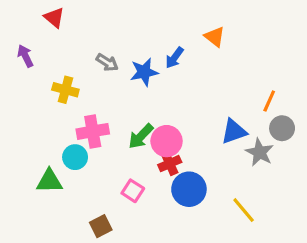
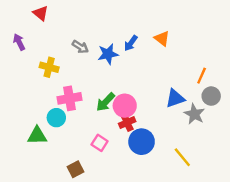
orange triangle: (215, 37) -> (162, 38), moved

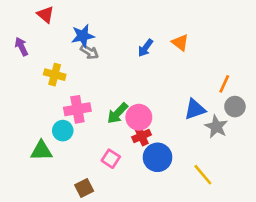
blue star: (108, 54) -> (83, 36), moved

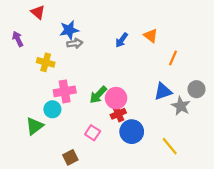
gray arrow: (89, 52) -> (75, 43), turned -40
orange line: (224, 84) -> (173, 58), moved
green triangle: (41, 151) -> (35, 126), turned -36

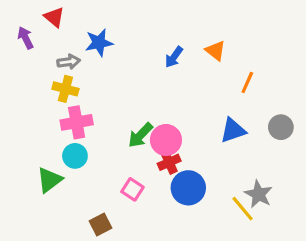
purple arrow: (18, 39) -> (26, 38), moved
gray arrow: (75, 43) -> (69, 62), moved
pink cross: (65, 91) -> (77, 122), moved
gray star: (181, 106) -> (258, 194), moved

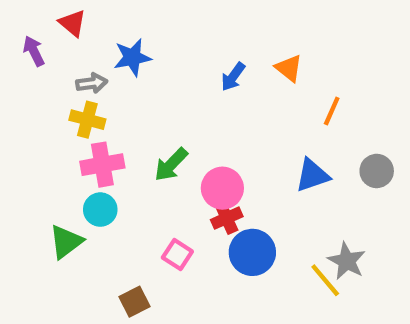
green arrow: (140, 135) -> (171, 165), moved

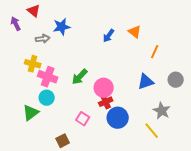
yellow cross: (87, 120) -> (33, 64), moved
pink cross: (102, 165) -> (48, 77), turned 30
gray star: (347, 261) -> (162, 111), moved

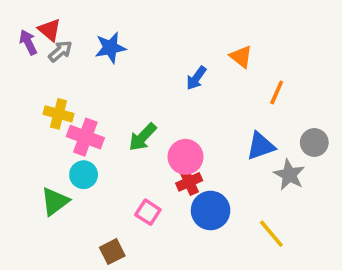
red triangle: (34, 11) -> (50, 30), moved
blue arrow: (109, 36) -> (196, 78), moved
gray arrow: (43, 39) -> (60, 51), moved, turned -32
gray star: (162, 111) -> (289, 175), moved

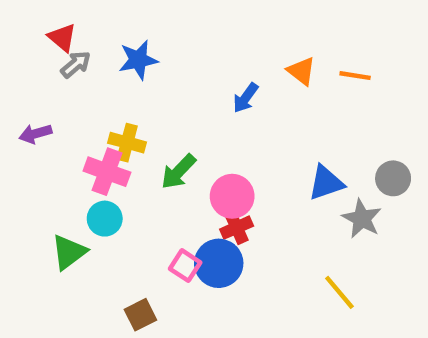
purple arrow: (28, 42) -> (35, 134), moved, turned -80
orange line: (277, 92) -> (355, 76), moved, turned 75
yellow cross: (59, 114) -> (127, 143), moved
blue circle: (211, 210) -> (219, 263), moved

